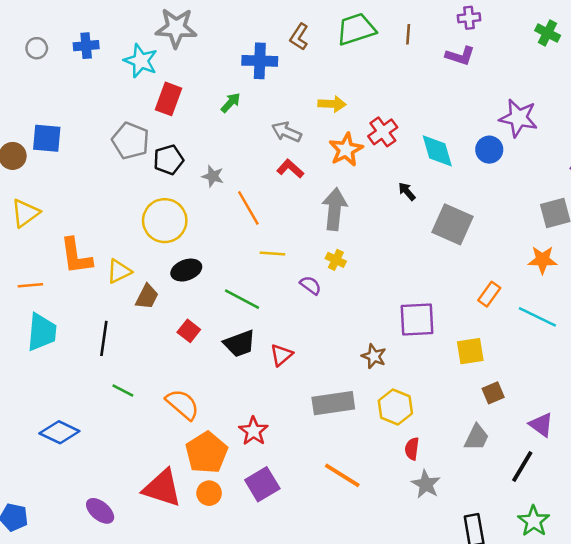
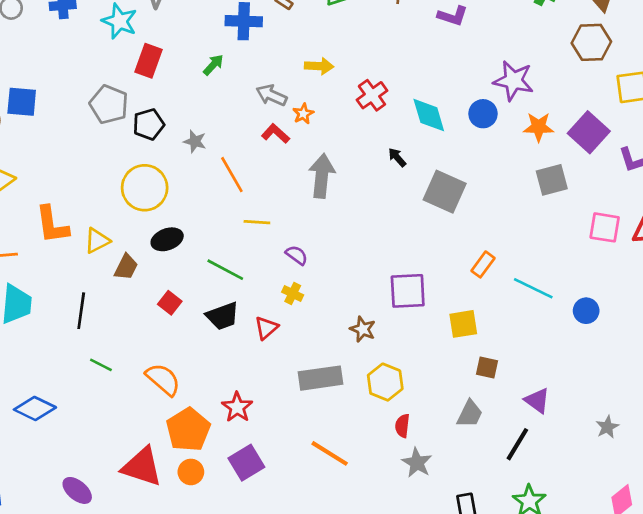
orange star: (346, 150) -> (303, 114), moved, size x0.6
yellow cross: (336, 260) -> (293, 293), moved
orange star: (542, 260) -> (539, 127), moved
brown square: (493, 393) -> (487, 368), turned 35

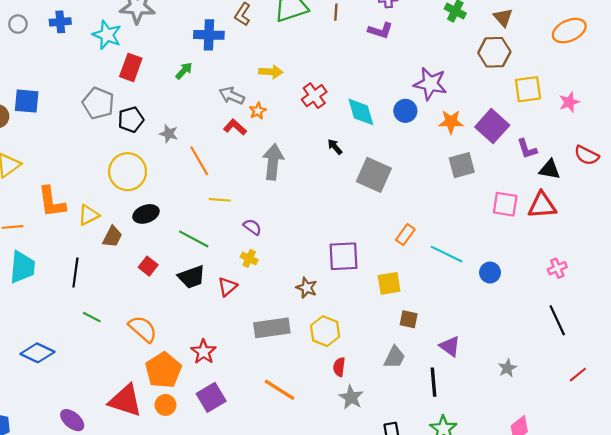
black line: (517, 444) -> (434, 382), turned -36

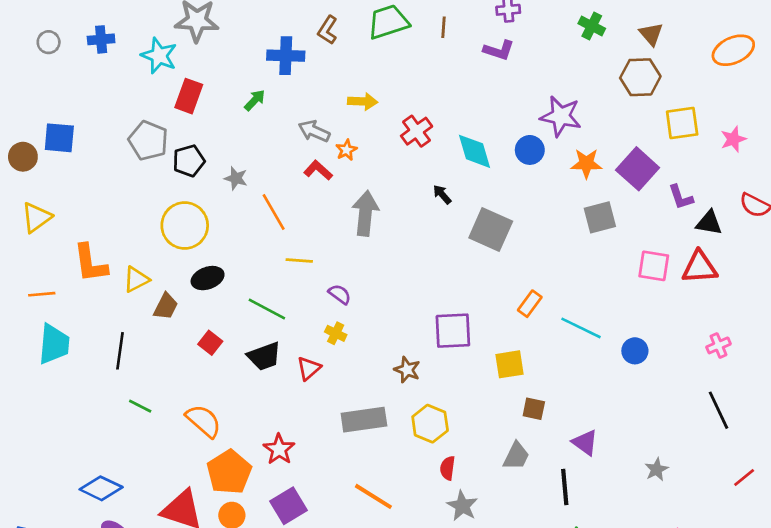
blue diamond: (37, 353) -> (101, 488), moved

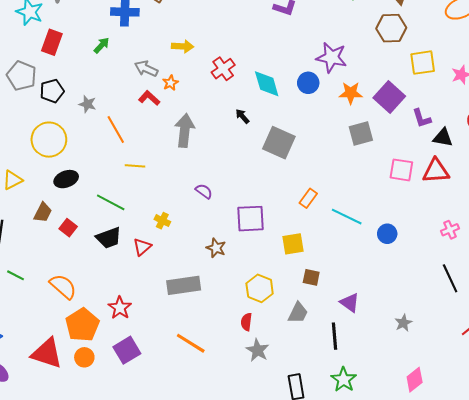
purple semicircle: (340, 294) -> (204, 191), moved
brown trapezoid: (166, 306) -> (43, 212), moved
yellow hexagon: (430, 424) -> (260, 288), moved

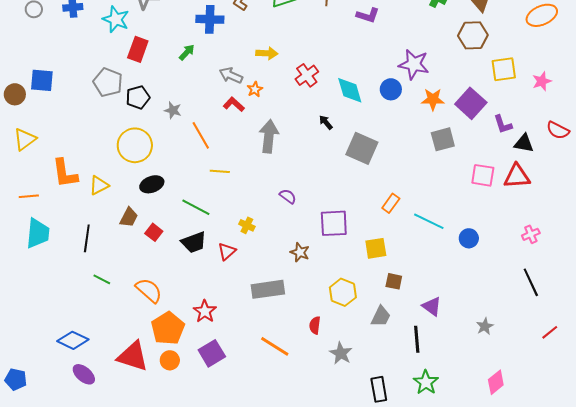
red semicircle: (246, 322) -> (315, 325), moved

